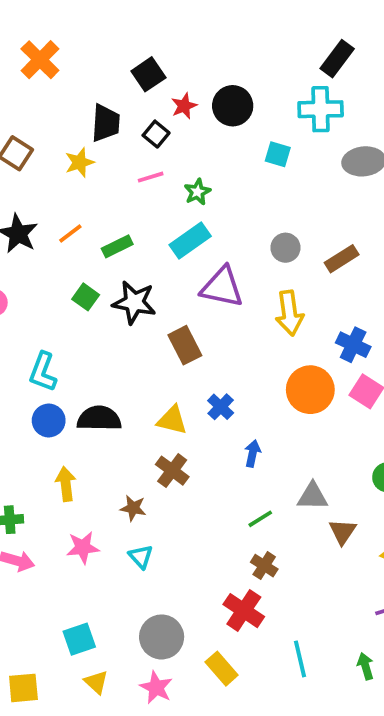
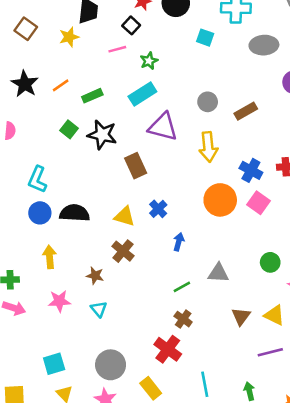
black square: (156, 134) -> (131, 25), moved
brown triangle: (343, 532) -> (241, 316), moved

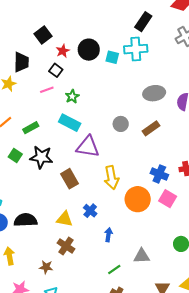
cyan square: (205, 38) -> (112, 57), moved
gray ellipse: (264, 45) -> (154, 93), moved
cyan rectangle: (142, 94) -> (70, 123), turned 65
yellow arrow: (208, 147) -> (111, 178), moved

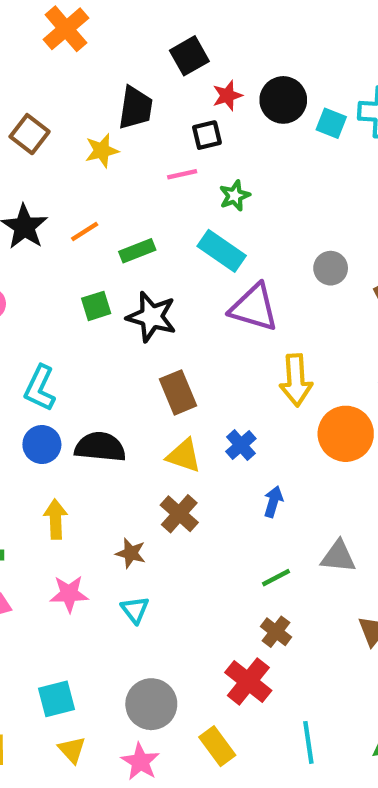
black square: (56, 70) -> (207, 135), turned 32
green square: (15, 156) -> (96, 306), turned 32
brown rectangle: (69, 179) -> (178, 392), moved

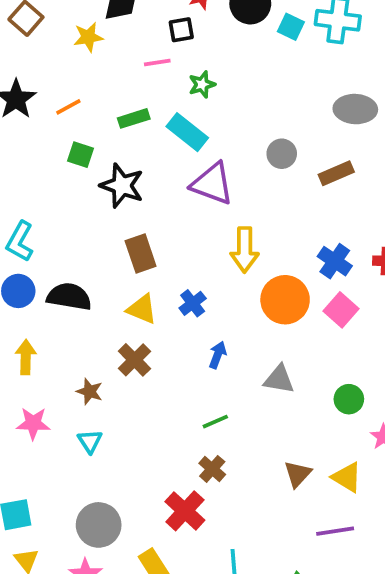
green rectangle: (137, 251) -> (134, 118), moved
green square: (96, 306) -> (81, 155), moved, turned 32
gray triangle: (338, 557) -> (279, 379), moved

